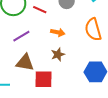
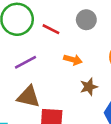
brown star: (58, 54) -> (89, 87), moved

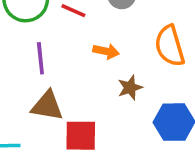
purple line: (25, 62) -> (40, 58), turned -65

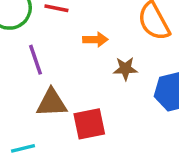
brown star: (130, 88) -> (125, 69), turned 30

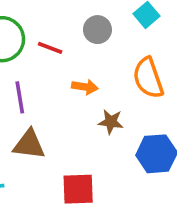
red square: (89, 124) -> (78, 189), moved

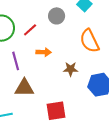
red line: (50, 48) -> (30, 30), turned -56
orange arrow: (85, 87) -> (44, 52), moved

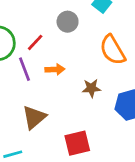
purple line: (16, 61) -> (24, 69), moved
brown triangle: (24, 88) -> (34, 117), turned -36

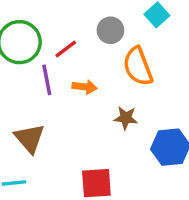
orange semicircle: (113, 50) -> (138, 66), moved
brown triangle: (34, 117) -> (30, 138), moved, turned -40

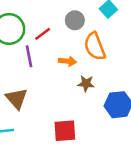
orange arrow: (85, 87) -> (67, 61), moved

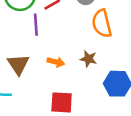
orange arrow: (67, 61) -> (56, 62), moved

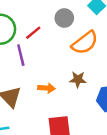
orange semicircle: (102, 23) -> (85, 43), turned -104

